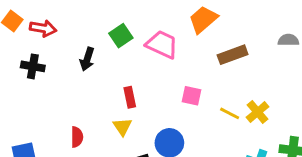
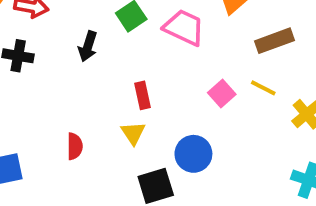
pink square: (191, 96) -> (222, 93), turned 36
yellow line: (230, 113) -> (263, 88), moved

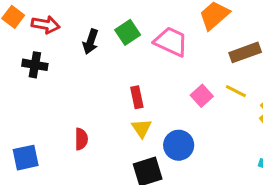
black arrow: (88, 46) -> (91, 42), moved
yellow triangle: (133, 133) -> (142, 128), moved

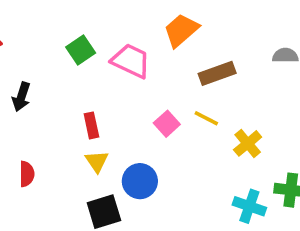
black arrow: (91, 42) -> (21, 97), moved

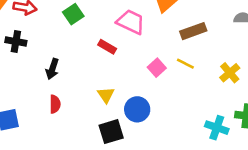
green square: (81, 50) -> (73, 14), moved
black arrow: (21, 97) -> (52, 69), moved
red rectangle: (91, 125) -> (107, 47), moved, turned -48
yellow cross: (248, 143) -> (230, 73), moved

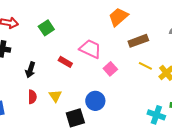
pink trapezoid: (131, 22) -> (90, 49), moved
red rectangle: (107, 47) -> (65, 62), moved
yellow line: (185, 64) -> (145, 66), moved
yellow triangle: (106, 95) -> (55, 96), moved

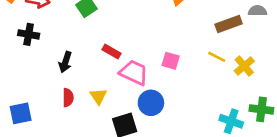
brown rectangle: (138, 41) -> (229, 24), moved
pink trapezoid: (90, 49) -> (134, 73), moved
pink square: (110, 69) -> (171, 61), turned -32

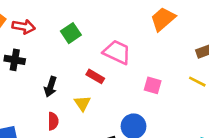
pink trapezoid: (134, 73) -> (117, 52), moved
yellow triangle: (98, 96) -> (82, 103), moved

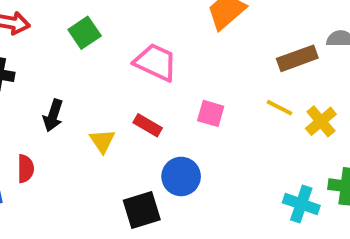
red rectangle: (95, 76) -> (148, 125), moved
red semicircle: (53, 121) -> (26, 169), moved

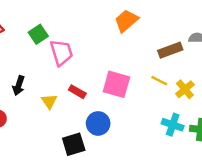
pink trapezoid: (156, 62) -> (61, 53), moved, turned 48
pink square: (211, 113) -> (116, 84), size x1.6
cyan cross: (301, 204) -> (173, 125), moved

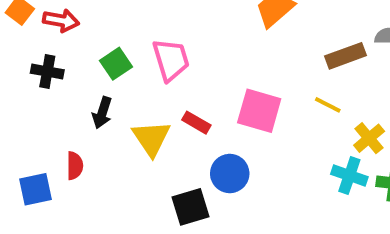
green square: (38, 34) -> (116, 64), moved
yellow cross: (185, 89) -> (369, 138), moved
yellow triangle: (49, 101) -> (151, 138), size x1.5

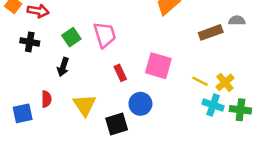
yellow line: (328, 105) -> (200, 81), moved
red rectangle: (196, 123) -> (120, 73), turned 35
yellow triangle: (151, 138) -> (85, 105), moved

